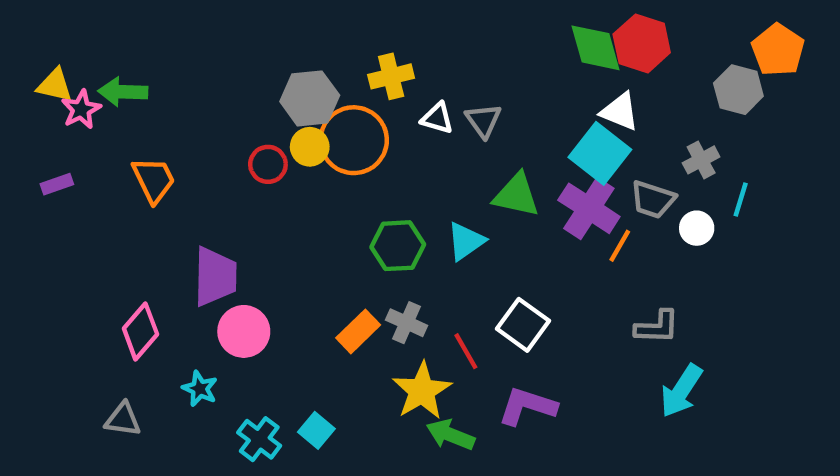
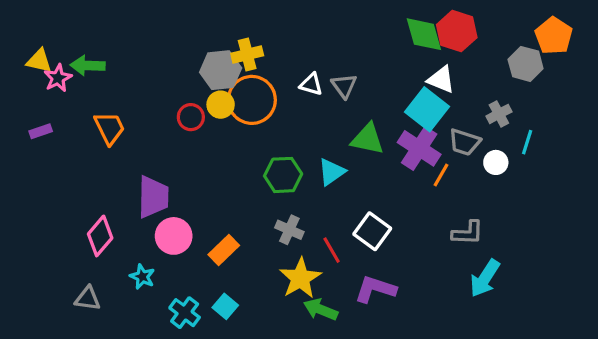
yellow cross: (391, 76) -> (247, 55), moved
orange rectangle: (358, 331) -> (224, 250), moved

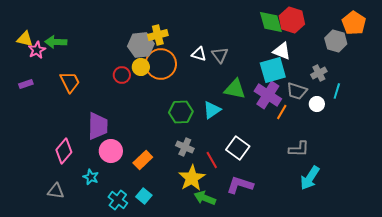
cyan square: (427, 109) -> (273, 70), turned 36

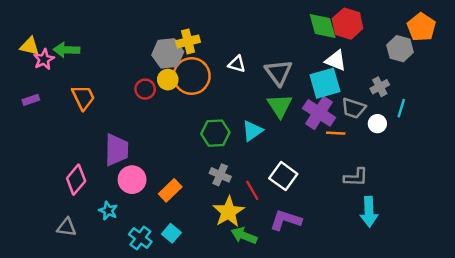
gray triangle: (220, 55) -> (279, 72), moved, size x1.4
green triangle: (235, 89) -> (280, 106), turned 45
orange line: (282, 112) -> (336, 133), turned 63
cyan arrow: (310, 178) -> (369, 212), turned -35

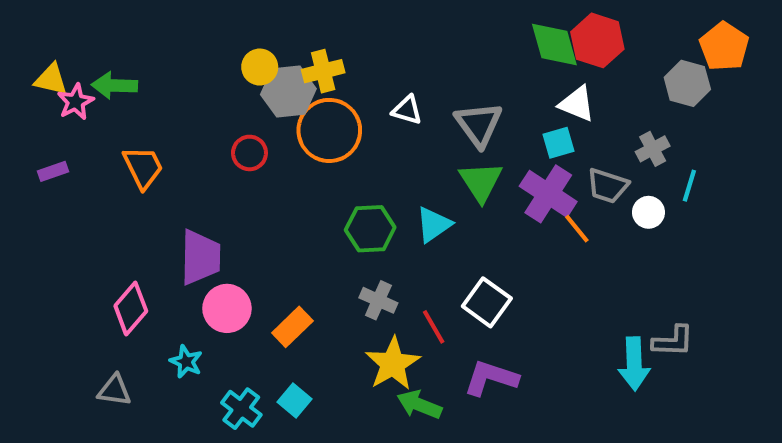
yellow circle: (168, 80) -> (260, 67), moved
cyan square: (325, 83) -> (558, 143), size x0.6
orange line: (336, 133) -> (577, 229), turned 48
gray L-shape: (356, 177) -> (673, 341), moved

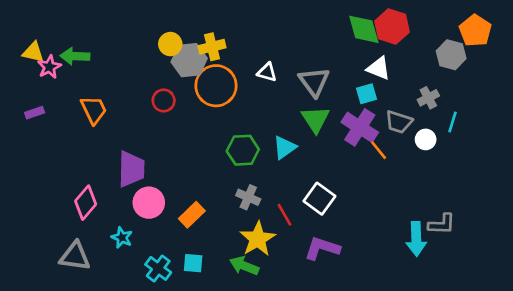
gray triangle: (114, 390) -> (75, 256), size x1.4
cyan square: (295, 401) -> (193, 263), turned -35
green arrow: (419, 405) -> (244, 266), moved

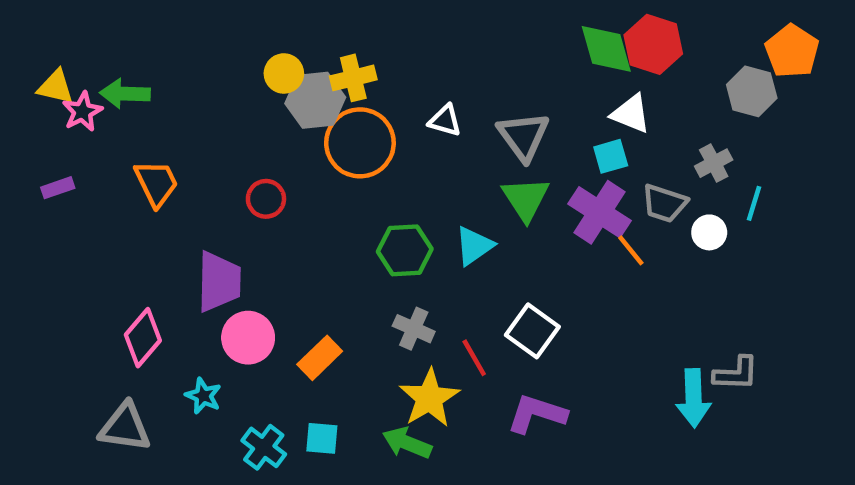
red circle: (164, 100) -> (266, 199), moved

